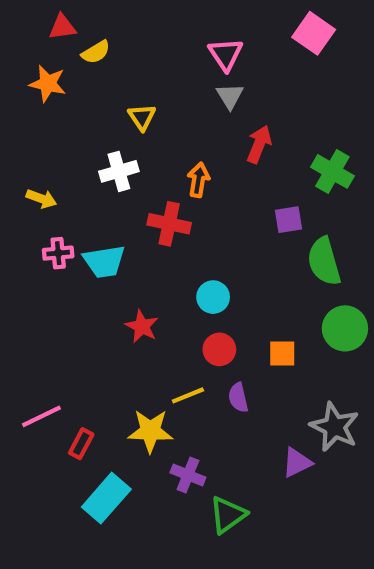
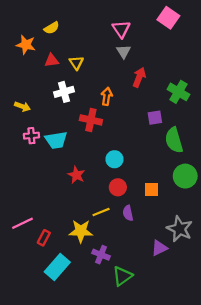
red triangle: (62, 27) -> (52, 60), moved

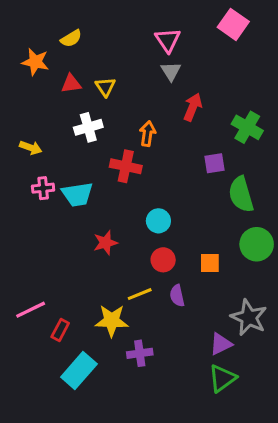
red star: (76, 175) -> (105, 243), turned 30
purple cross: (101, 255) -> (140, 353), turned -30
green triangle: (122, 276) -> (222, 378), moved

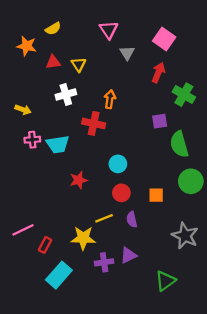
pink square: (233, 24) -> (164, 39), moved
pink triangle: (168, 40) -> (109, 30), moved
red arrow: (193, 107) -> (158, 73), moved
purple triangle: (221, 344) -> (128, 255), moved

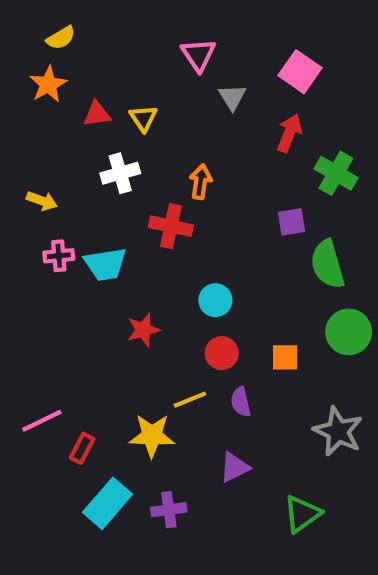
yellow semicircle: (53, 29) -> (61, 38), moved
orange star: (27, 46) -> (48, 84), turned 30
purple cross: (104, 262) -> (169, 510), moved

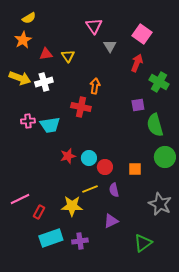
white cross: (120, 173) -> (44, 82), moved
yellow arrow: (42, 201) -> (20, 78), moved, size x1.5
cyan circle: (215, 300) -> (89, 158), moved
cyan rectangle: (107, 503) -> (51, 238), turned 30

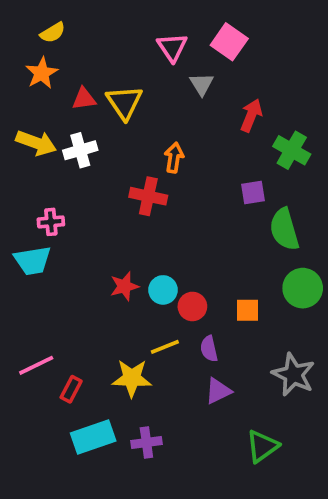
pink square: (142, 34) -> (229, 42), moved
yellow triangle: (68, 56) -> (124, 102), size x1.5
cyan trapezoid: (50, 125) -> (33, 261), moved
purple triangle: (111, 221) -> (218, 391), moved

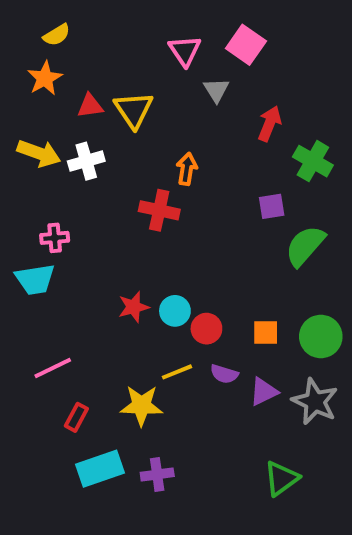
green semicircle: (284, 229) -> (305, 246), turned 57
green circle: (303, 288) -> (321, 336), moved
purple semicircle: (209, 349) -> (224, 374), turned -60
pink line: (36, 365) -> (53, 368), moved
purple triangle: (218, 391) -> (264, 392), moved

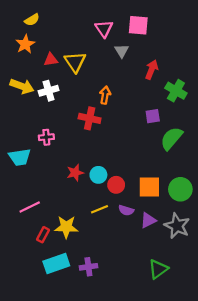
pink square: (246, 45) -> (138, 25), turned -30
pink cross: (55, 238) -> (46, 137), moved
orange square: (266, 333) -> (149, 187), size x1.5
yellow star: (141, 405) -> (66, 227), moved

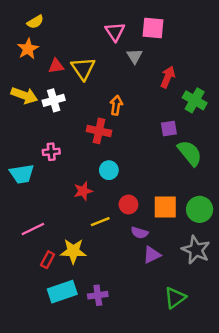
green semicircle: (172, 138) -> (190, 153), turned 100
cyan circle: (98, 175) -> (109, 170), moved
yellow line: (100, 209) -> (100, 222), moved
purple triangle: (148, 220) -> (152, 255), moved

